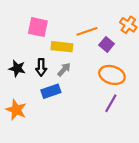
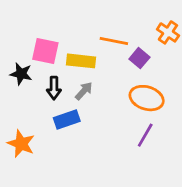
pink square: (38, 27) -> (45, 51), moved
orange line: (87, 31) -> (114, 41), turned 30
black star: (17, 68) -> (21, 74), moved

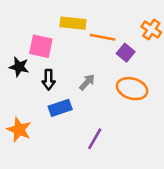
yellow rectangle: (81, 61) -> (73, 23), moved
gray arrow: (84, 91) -> (87, 82), moved
purple line: (145, 135) -> (95, 139), moved

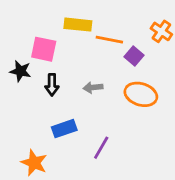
gray arrow: (87, 82) -> (93, 88), turned -138
blue rectangle: (60, 108) -> (64, 129), moved
orange star: (19, 130) -> (34, 163), moved

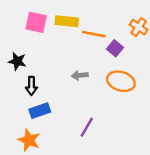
pink square: (44, 49) -> (36, 22), moved
black arrow: (52, 85) -> (31, 86), moved
blue rectangle: (64, 129) -> (40, 111), moved

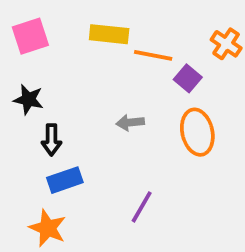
pink square: (36, 22) -> (30, 36), moved, turned -30
orange ellipse: (121, 81) -> (197, 132), turned 60

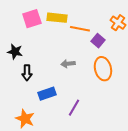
pink square: (30, 36) -> (32, 19), moved
blue rectangle: (65, 180) -> (47, 94), moved

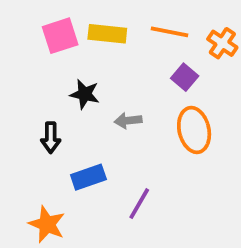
orange line: (80, 29) -> (170, 32), moved
black star: (15, 52) -> (85, 94), moved

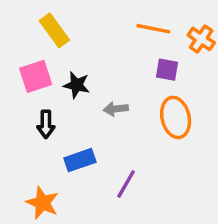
yellow rectangle: (107, 34) -> (54, 30), moved, turned 48
pink square: (60, 36) -> (36, 76), moved
purple square: (185, 77) -> (167, 70), turned -30

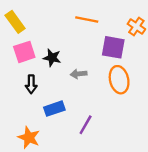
orange line: (153, 29) -> (87, 20), moved
yellow rectangle: (54, 30) -> (15, 22), moved
purple square: (167, 70) -> (113, 47), size x1.5

